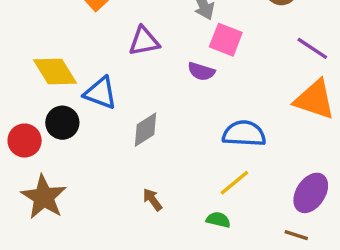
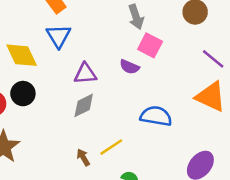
purple triangle: (144, 41) -> (85, 74), moved
blue triangle: (100, 93) -> (58, 36), moved, turned 32
yellow line: (234, 183) -> (111, 147), moved

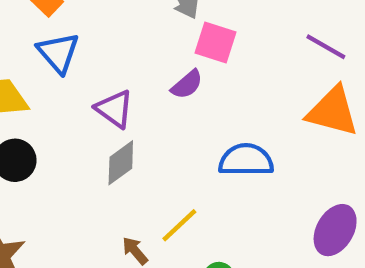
purple semicircle: (129, 67) -> (187, 85), turned -54
purple triangle: (85, 74) -> (114, 109), turned 50

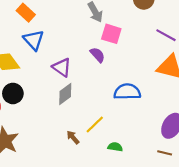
purple semicircle: (187, 85) -> (97, 55), turned -91

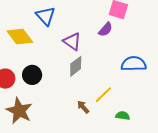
purple semicircle: (97, 55) -> (106, 29), turned 84
black circle: (13, 93) -> (32, 75), moved

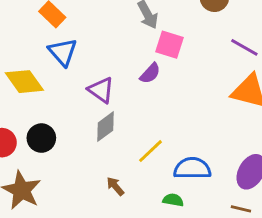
blue semicircle: (134, 64) -> (192, 168), moved
yellow line: (103, 95) -> (150, 151), moved

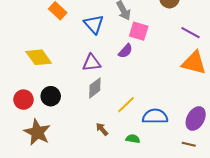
blue triangle: (63, 52) -> (94, 24), moved
purple triangle: (101, 90) -> (92, 63), turned -42
green semicircle: (173, 200) -> (133, 139), moved

